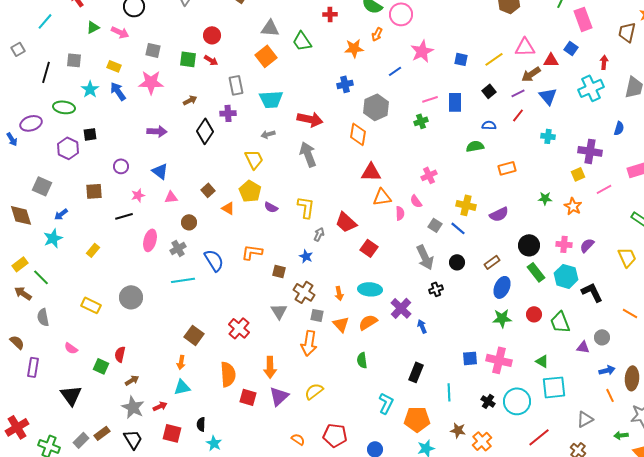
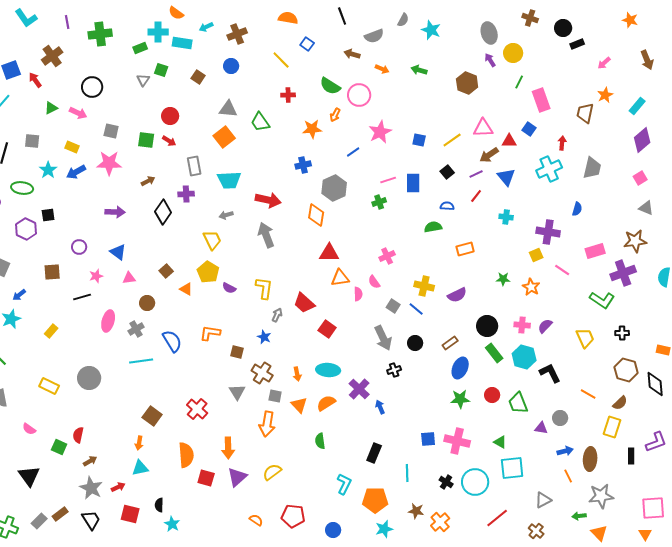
blue arrow: (118, 91) -> (76, 172), turned -84
pink line: (604, 189) -> (562, 270), turned 63

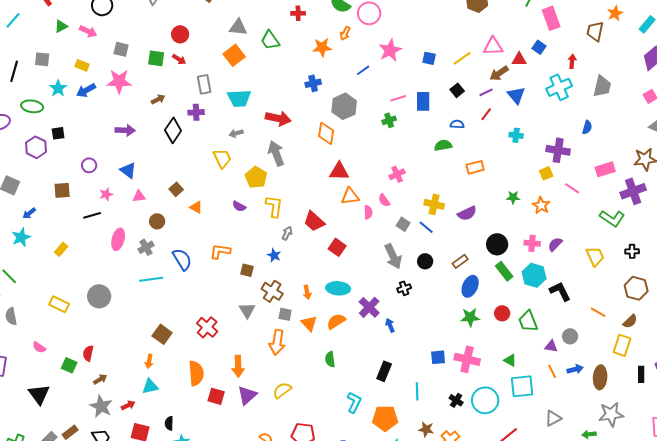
yellow pentagon: (208, 272) -> (256, 177), moved
orange line: (568, 476) -> (552, 371), moved

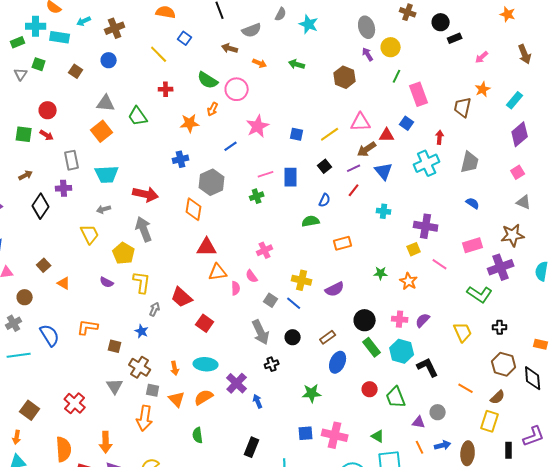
blue semicircle: (457, 124) -> (325, 200), turned 112
blue semicircle: (587, 127) -> (473, 203), moved, turned -72
green star: (470, 317) -> (312, 393), moved

